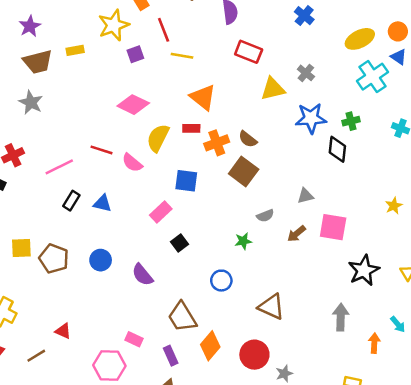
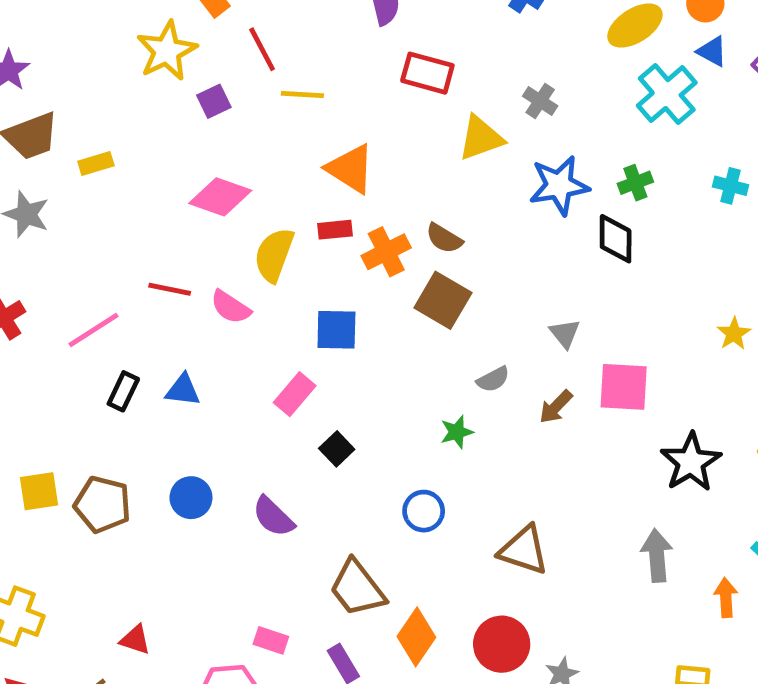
yellow rectangle: (75, 50) -> (96, 164), moved
gray triangle: (305, 196) -> (565, 333), turned -48

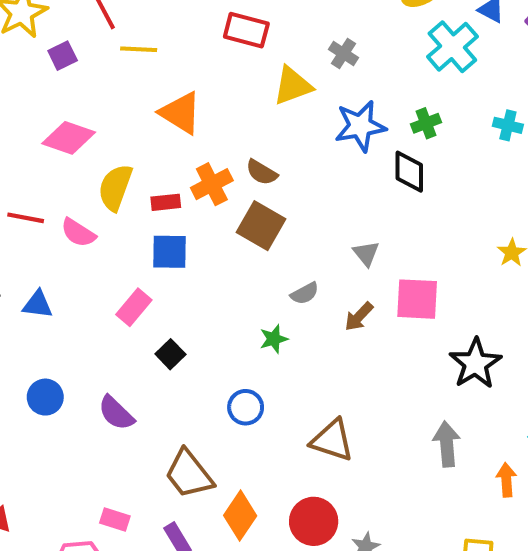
red rectangle: (335, 230) -> (166, 202), moved

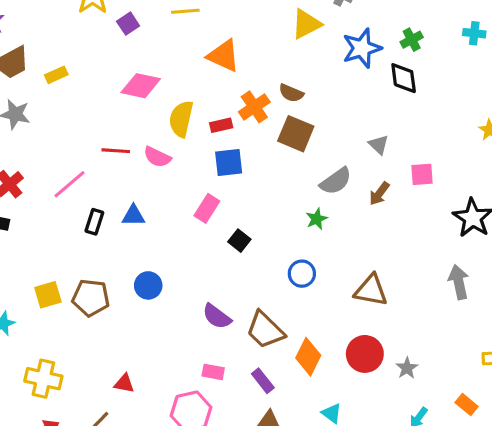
gray semicircle: (305, 293) -> (336, 181), size x1.5
pink square: (417, 299) -> (422, 174), size x0.7
purple semicircle: (116, 413) -> (217, 316), moved

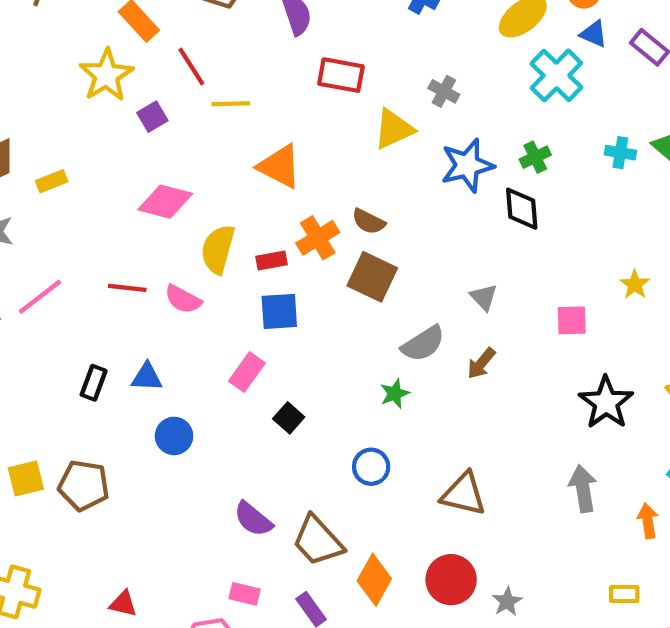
pink square: (422, 174) -> (572, 320), moved
pink line: (69, 184) -> (40, 297), moved
blue circle: (148, 285) -> (174, 436), moved

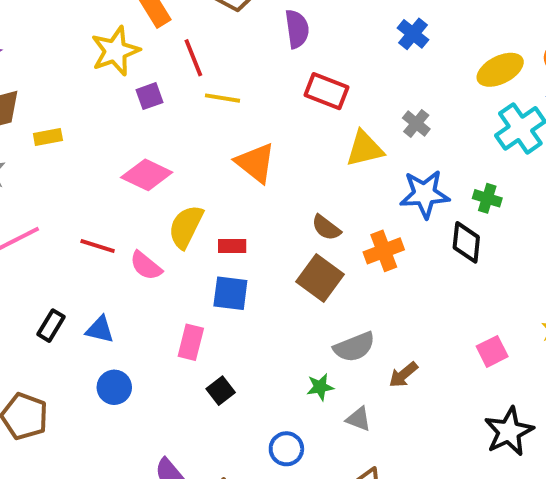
green cross: (535, 157) -> (487, 198), turned 32
orange cross: (318, 238) -> (384, 251), moved
gray triangle: (484, 297) -> (359, 419), moved, turned -36
pink square: (572, 320) -> (492, 351), turned -36
pink rectangle: (247, 372) -> (191, 342), turned -32

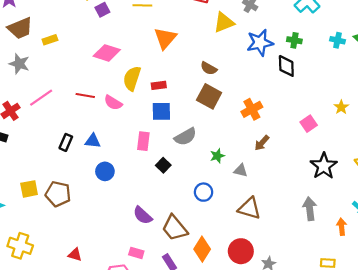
orange triangle: (256, 163) -> (165, 38), turned 40
orange cross: (384, 251) -> (252, 109), moved
gray semicircle: (354, 347) -> (185, 137), moved

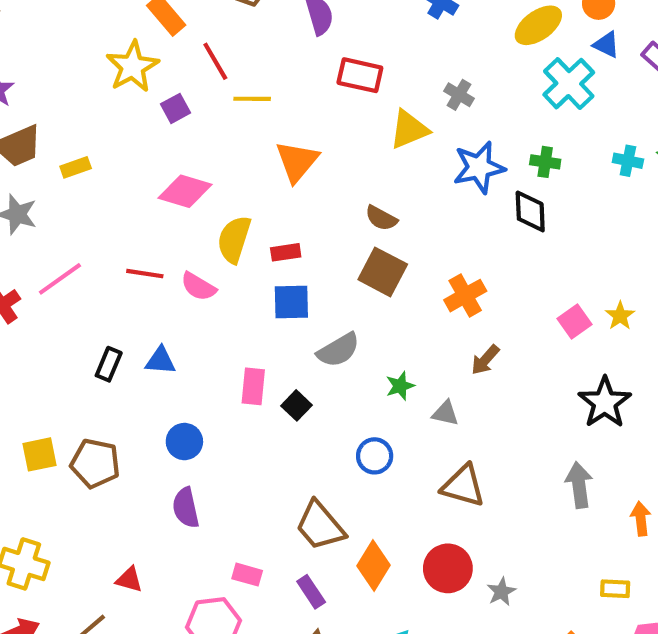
yellow star: (341, 107) -> (620, 316), moved
pink rectangle: (143, 141) -> (253, 386), moved
blue circle: (105, 171) -> (184, 442), moved
purple semicircle: (143, 215) -> (186, 508), moved, turned 36

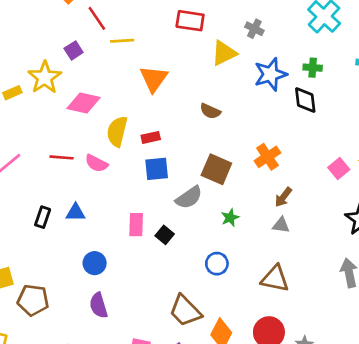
yellow star: (132, 67) -> (45, 77), moved
brown square: (383, 272) -> (216, 169), moved
gray triangle: (445, 413) -> (281, 225), moved
brown pentagon: (95, 463) -> (33, 300), moved

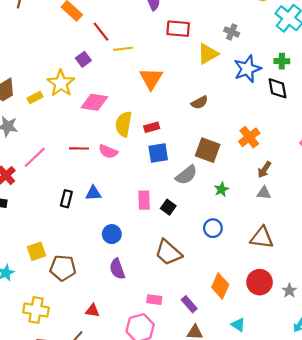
brown semicircle: (210, 111) -> (200, 102), turned -49
brown trapezoid: (185, 311) -> (168, 253), moved

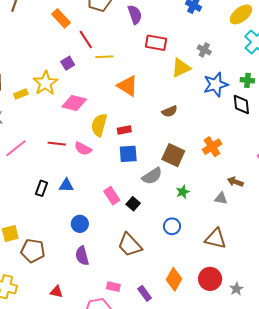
orange triangle: (151, 79) -> (128, 86), turned -35
brown arrow: (264, 170) -> (235, 182), moved, turned 70
pink rectangle: (144, 200) -> (112, 196), turned -36

